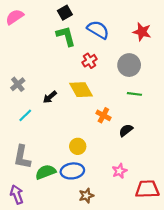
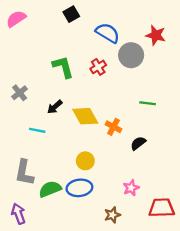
green L-shape: (66, 36) -> (63, 67), moved
gray circle: (129, 65) -> (131, 55), moved
yellow diamond: (81, 90) -> (85, 116), moved
cyan line: (25, 115) -> (37, 130), moved, turned 56
brown star: (86, 196) -> (112, 215), moved

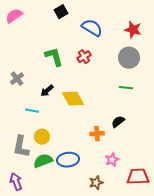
gray circle: (131, 55) -> (129, 58), moved
orange cross: (113, 127) -> (97, 134), moved, turned -32
yellow circle: (85, 161) -> (42, 137), moved

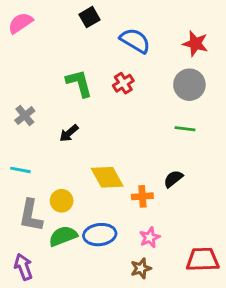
yellow diamond: (73, 99) -> (107, 177), moved
cyan line: (32, 111) -> (20, 170), moved
pink star: (112, 160) -> (150, 238), moved

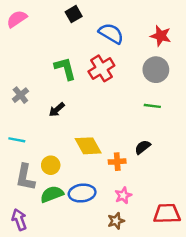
red cross: (123, 83) -> (101, 68), size x1.5

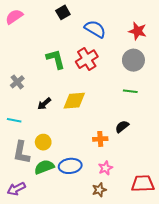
black arrow: (57, 110) -> (44, 104), moved
yellow diamond: (88, 146) -> (74, 101), moved, turned -65
purple arrow: (19, 220) -> (16, 189), turned -96

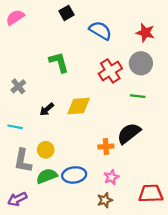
red cross: (87, 59) -> (110, 71), moved
black semicircle: (122, 127) -> (129, 133), size x1.6

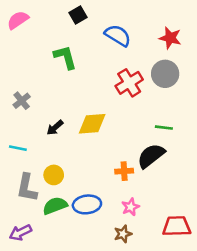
green L-shape: (59, 62) -> (65, 57), moved
green line: (138, 96) -> (164, 128), moved

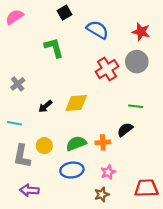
black semicircle: (151, 156) -> (125, 130), size x0.7
green semicircle: (55, 206) -> (76, 143), moved
purple arrow: (20, 233) -> (29, 190), moved, turned 30

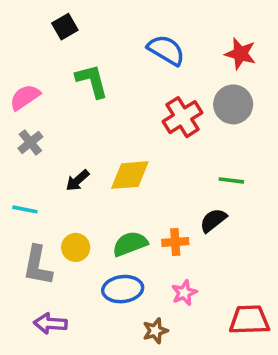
black square: (64, 13) -> (65, 27), moved
pink semicircle: (15, 17) -> (25, 97), moved
brown star: (102, 194) -> (155, 331), moved

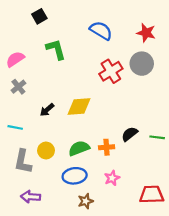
green line: (231, 180) -> (157, 137), moved
brown star: (155, 331) -> (86, 201), moved

